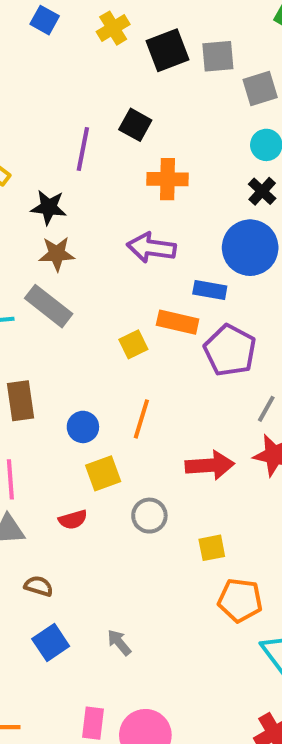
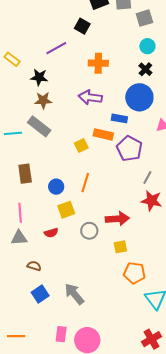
black square: (135, 125) -> (82, 26), moved
purple line: (83, 149) -> (56, 48), turned 50
red arrow: (210, 465) -> (117, 219), moved
gray arrow: (119, 643) -> (74, 294), size x1.6

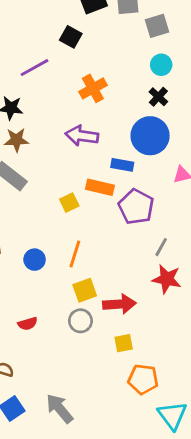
orange cross: (98, 63) -> (93, 88), turned -30
yellow square: (66, 210) -> (85, 290), moved

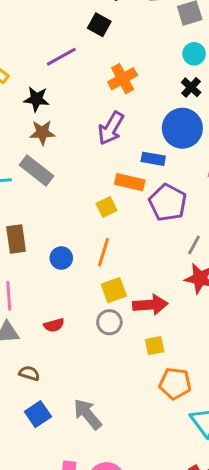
purple arrow: (82, 136) -> (111, 128), turned -68
yellow square: (69, 203) -> (106, 207), moved

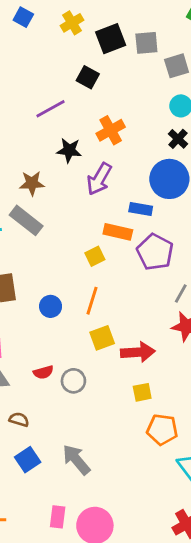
black star: (36, 99) -> (69, 150), moved
gray circle: (109, 322) -> (73, 381), moved

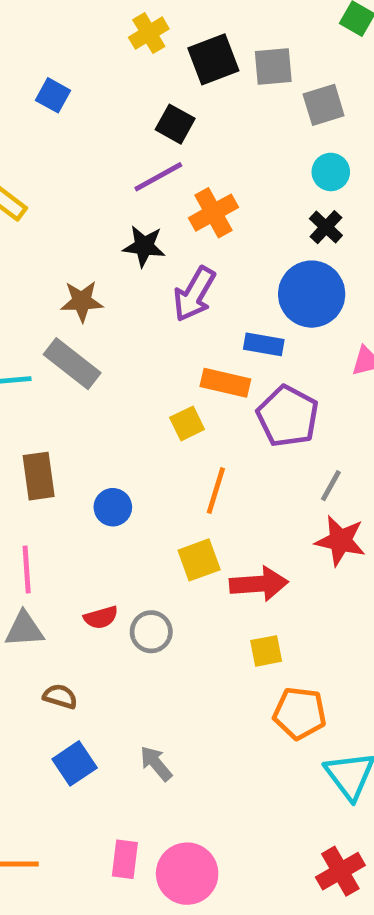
blue square: (23, 17) -> (53, 95), moved
purple line: (51, 109) -> (158, 177), moved
orange line: (92, 301) -> (216, 490), moved
gray arrow: (76, 460) -> (156, 763), size x0.7

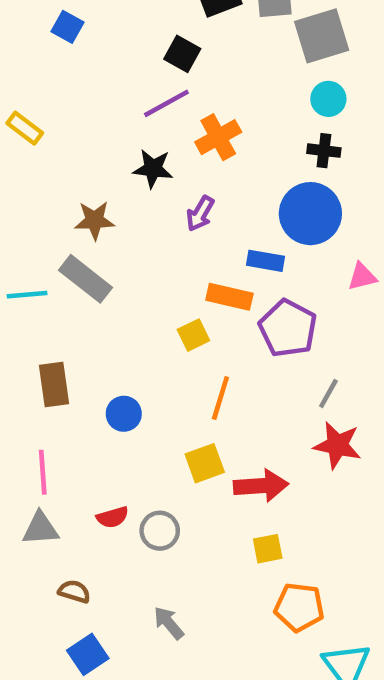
gray square: (324, 105) -> (322, 36), size x1.4
black cross: (326, 227) -> (324, 151), turned -36
purple arrow: (194, 294) -> (200, 214), size x0.7
gray arrow: (156, 763) -> (169, 623), moved

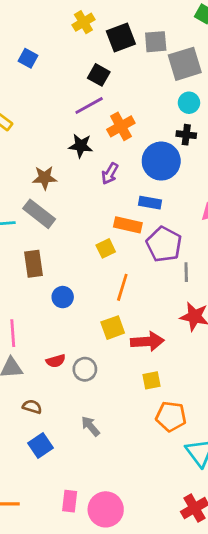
blue circle: (310, 214) -> (161, 161), moved
brown rectangle: (54, 385) -> (34, 264), moved
gray line: (328, 394) -> (186, 272), moved, turned -30

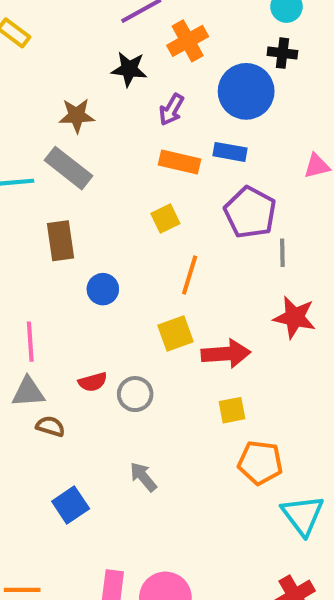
orange rectangle: (128, 225) -> (180, 162), moved
brown semicircle: (32, 407) -> (50, 426), moved

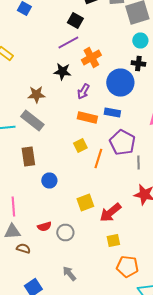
orange line: (190, 275) -> (98, 158), moved
red arrow: (226, 354) -> (110, 212), turned 145

